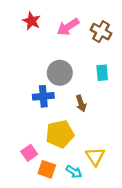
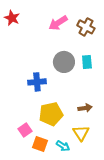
red star: (32, 21) -> (12, 18), moved
gray circle: (60, 73) -> (64, 62), moved
brown arrow: (81, 103) -> (85, 108), moved, turned -80

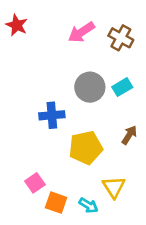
cyan rectangle: (87, 62) -> (122, 87), turned 64
brown arrow: (85, 108) -> (129, 135), moved, turned -48
yellow pentagon: (51, 114) -> (86, 148), moved

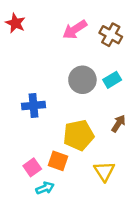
blue cross: (52, 115) -> (33, 106), moved
orange square: (56, 203) -> (58, 161), moved
cyan arrow: (88, 205) -> (45, 188), moved, turned -54

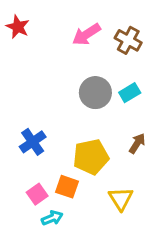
blue cross: (33, 106) -> (33, 142), moved, turned -30

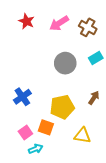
red star: (18, 27) -> (26, 21), moved
cyan rectangle: (130, 93) -> (96, 58), moved
yellow triangle: (121, 199) -> (83, 136), turned -48

